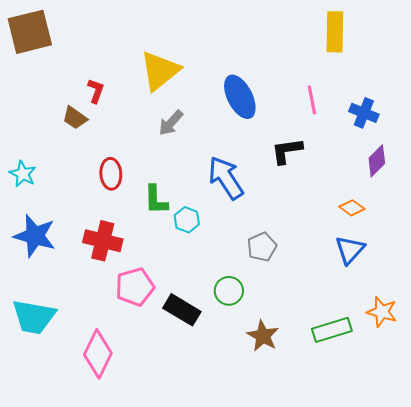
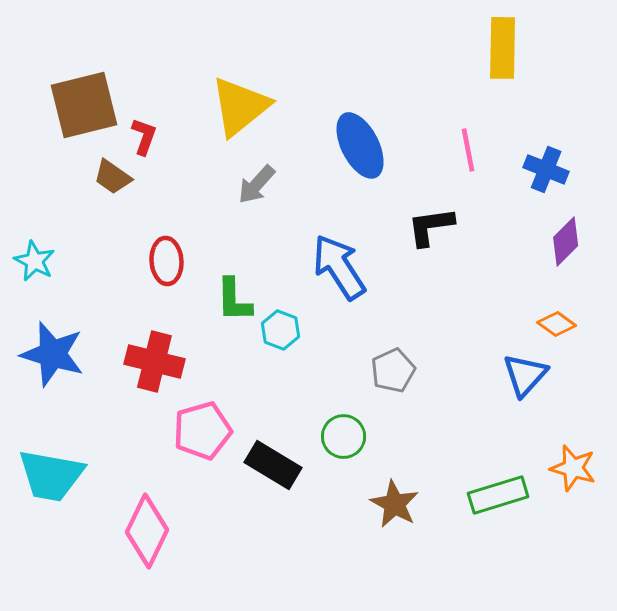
brown square: (30, 32) -> (84, 105), moved
orange diamond: (352, 208) -> (557, 324), moved

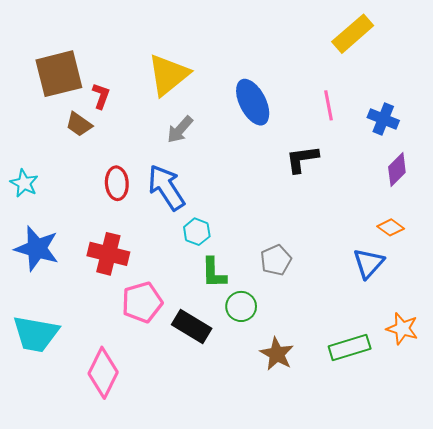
yellow rectangle: (503, 48) -> (353, 34), turned 48
blue arrow: (339, 267) -> (166, 187), moved
green L-shape: (234, 300) -> (214, 273), moved

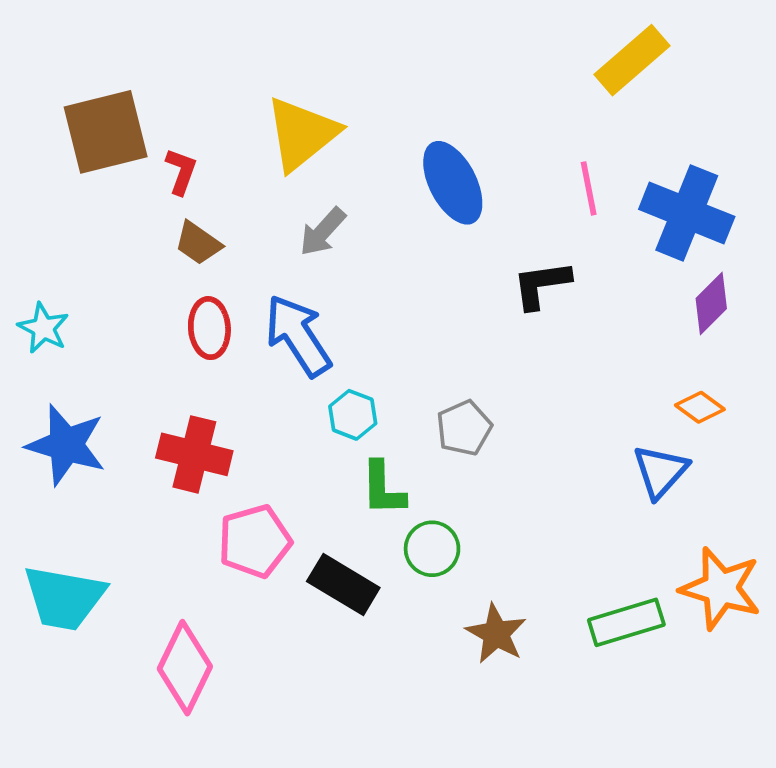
blue cross: (383, 119) -> (687, 213), size x1.6
brown trapezoid: (79, 124) -> (198, 243), moved
gray pentagon: (276, 260) -> (464, 428), moved
orange star: (402, 329) -> (721, 588), size x1.4

